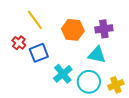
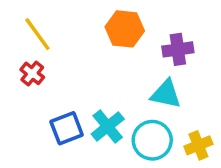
yellow line: (35, 20) -> (37, 34), moved
orange hexagon: (73, 30) -> (125, 29), moved
blue square: (39, 53) -> (67, 128), moved

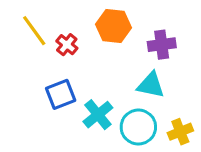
red cross: (32, 73) -> (67, 45), moved
blue square: (67, 128) -> (61, 94), moved

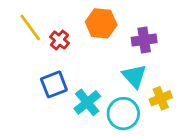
cyan triangle: (151, 85) -> (134, 76), turned 36
yellow cross: (180, 132) -> (161, 98), moved

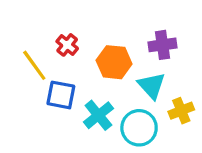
orange hexagon: (101, 23) -> (114, 62), moved
yellow line: (30, 28) -> (34, 65), moved
blue square: (54, 84) -> (61, 95), turned 32

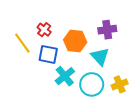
blue square: (61, 95) -> (48, 54), moved
yellow cross: (181, 111) -> (120, 84), moved

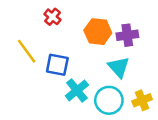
red cross: (44, 30) -> (52, 17), moved
orange hexagon: (75, 41) -> (98, 32), moved

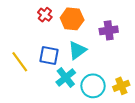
orange hexagon: (98, 32) -> (72, 19), moved
yellow line: (27, 51) -> (20, 62), moved
cyan triangle: (119, 67) -> (77, 50), moved, turned 36

